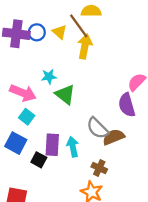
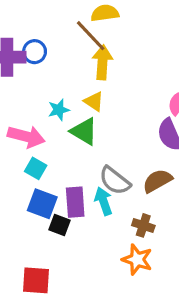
yellow triangle: (60, 32) -> (94, 102), moved
gray semicircle: (97, 128) -> (115, 181), moved
blue square: (16, 143) -> (42, 204), moved

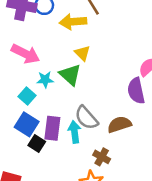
yellow arrow: (102, 62) -> (73, 22), moved, turned -110
cyan star: (59, 110) -> (45, 80), moved
pink arrow: (26, 137) -> (25, 54), moved

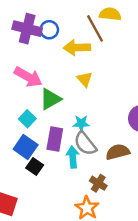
green triangle: (70, 75) -> (50, 99), moved, turned 45
cyan star: (45, 80) -> (81, 123), moved
purple rectangle: (52, 128) -> (55, 139), moved

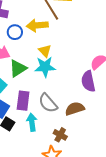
blue circle: (49, 30) -> (15, 32), moved
cyan star: (81, 123) -> (45, 67), moved, size x1.5
cyan arrow: (73, 157) -> (32, 122), moved

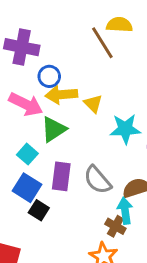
yellow arrow: (37, 25) -> (61, 95), moved
cyan star: (45, 67) -> (125, 129), moved
cyan arrow: (32, 122) -> (125, 211), moved

